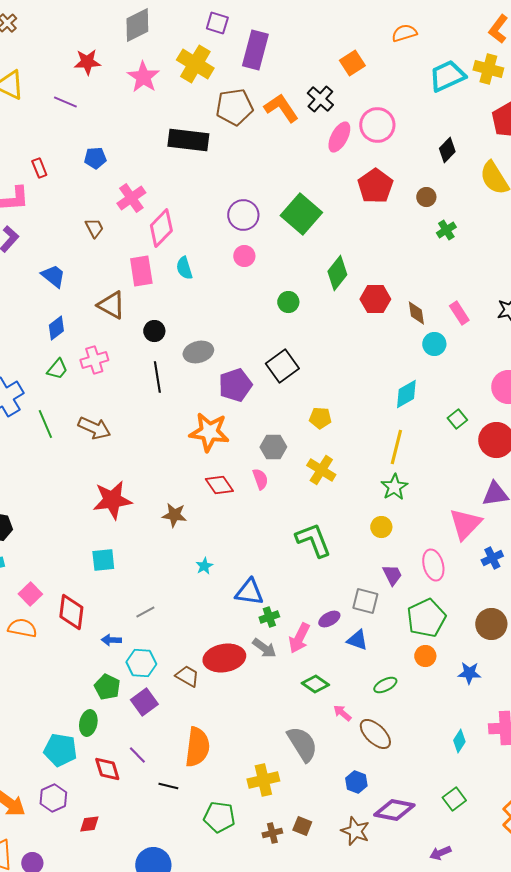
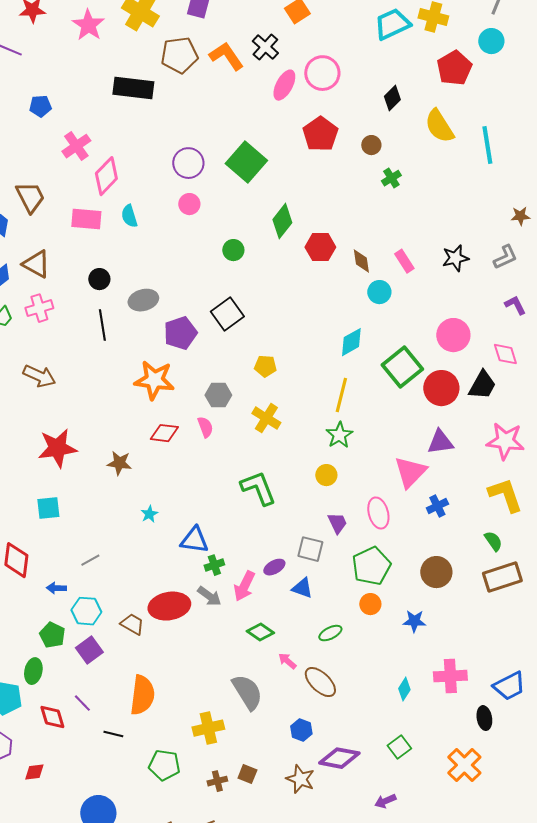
brown trapezoid: (94, 228) -> (30, 197), moved, size x1.6
pink rectangle: (141, 271) -> (86, 219), turned -76
brown triangle: (111, 305) -> (36, 264), moved
green square: (457, 419) -> (402, 367), size x2.0
red diamond: (219, 485) -> (164, 433), turned -48

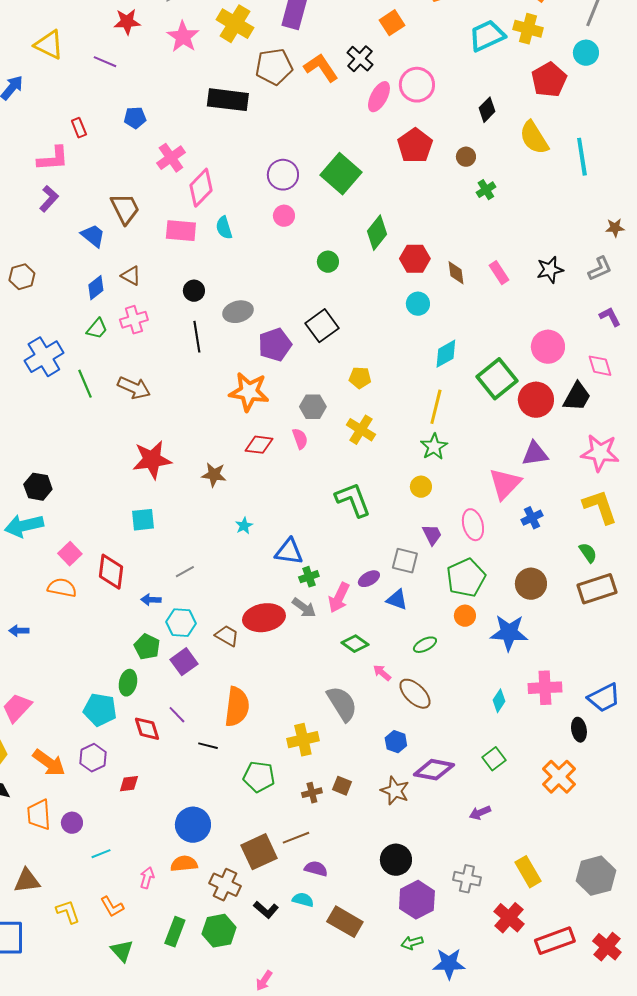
brown triangle: (36, 264) -> (131, 276), size x0.7
cyan circle: (379, 292) -> (418, 304), moved
blue star: (414, 621) -> (509, 633), size x1.6

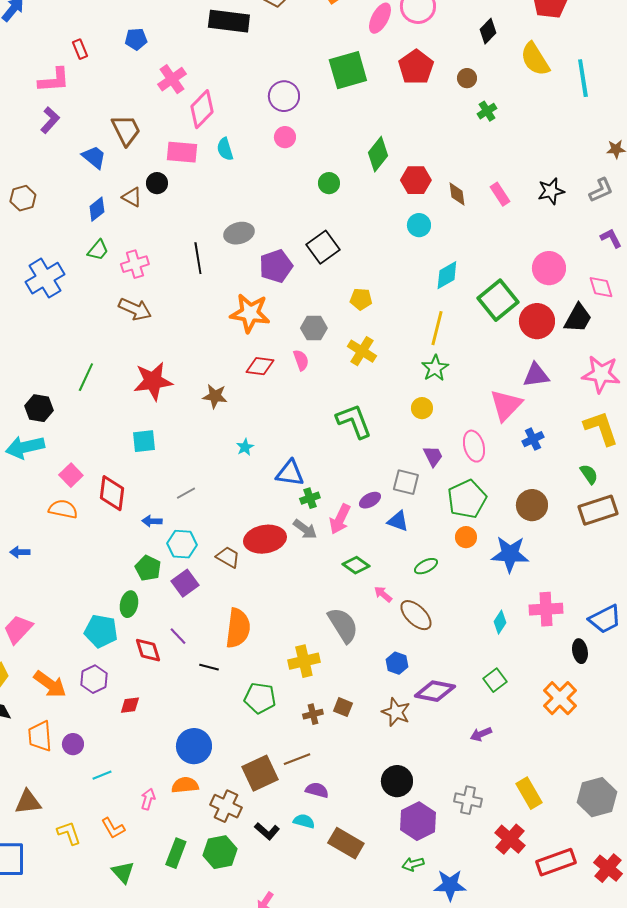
green square: (341, 174) -> (348, 70), moved, turned 33
black circle: (194, 291) -> (157, 183), moved
pink cross: (134, 320) -> (135, 264), moved
green line: (85, 384) -> (86, 377), moved, turned 48

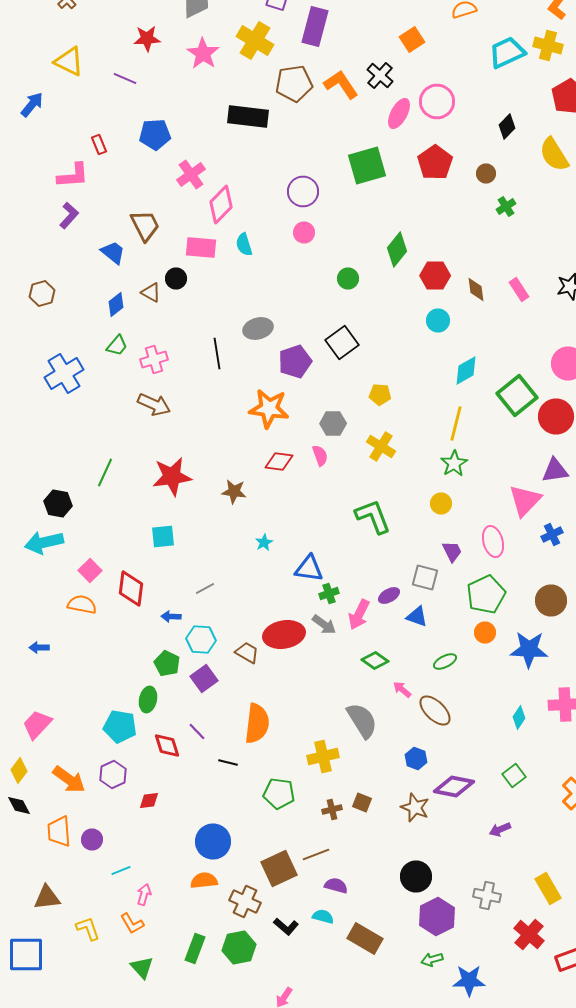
blue pentagon: (136, 39) -> (155, 134), size x1.4
pink arrow: (148, 799) -> (144, 894), moved

